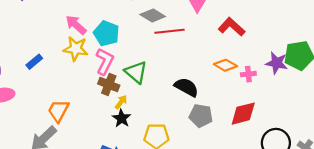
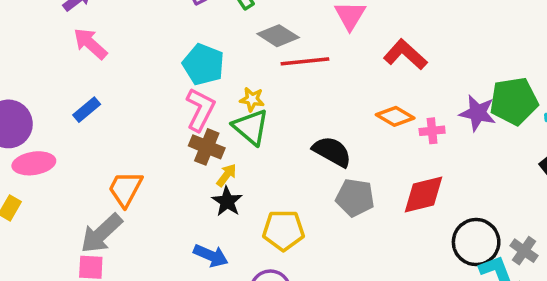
pink arrow: (76, 25) -> (90, 44), moved
yellow star: (76, 49) -> (252, 99), moved, size x0.6

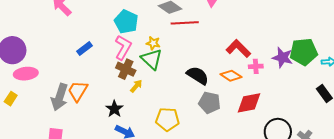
red L-shape: (405, 55) -> (238, 49), moved
blue rectangle: (87, 110) -> (84, 48), moved
orange diamond: (395, 116) -> (231, 76), moved
black star: (227, 201) -> (114, 109), moved
gray arrow: (101, 233) -> (60, 97), moved, turned -32

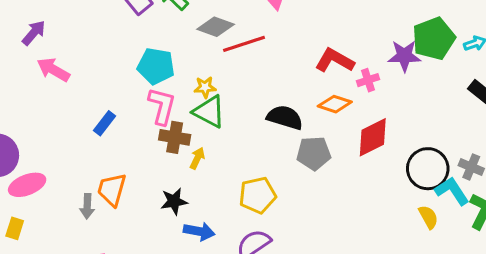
gray arrow: (60, 97) -> (87, 206), size x0.6
black star: (114, 109) -> (174, 201), turned -30

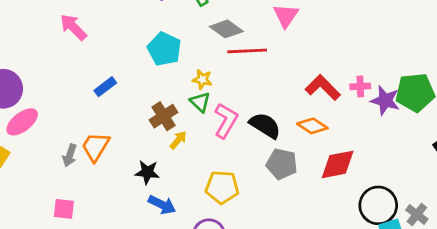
pink cross: (368, 80) -> (360, 86), moved
pink L-shape: (162, 106) -> (226, 121), moved
green triangle: (209, 112) -> (200, 102), size x0.7
brown cross: (175, 137) -> (163, 116), turned 32
pink ellipse: (27, 185) -> (22, 122), turned -32

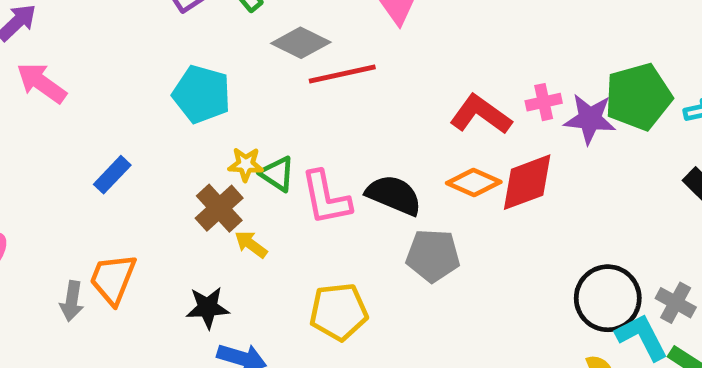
yellow star: (202, 79) -> (246, 164), moved
pink L-shape: (226, 121) -> (326, 198), turned 148
yellow arrow: (178, 140) -> (251, 244), turned -84
red diamond: (338, 164) -> (527, 182), moved

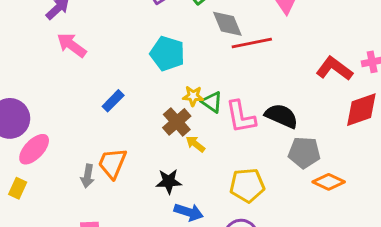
gray diamond: (301, 43) -> (227, 24), turned 40
orange diamond: (474, 183) -> (329, 182), moved

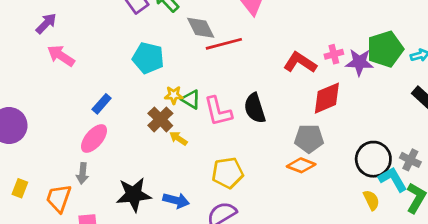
black semicircle: (281, 116) -> (255, 108), turned -128
pink ellipse: (34, 149) -> (94, 138), moved
gray pentagon: (304, 153) -> (309, 139), moved
orange trapezoid: (112, 163) -> (59, 198), moved
black star: (169, 181) -> (134, 195), moved, size x1.5

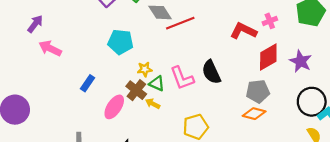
purple star: (359, 62) -> (301, 61), moved, turned 30
green triangle: (191, 99) -> (157, 83), moved
pink ellipse: (94, 138) -> (114, 107), moved

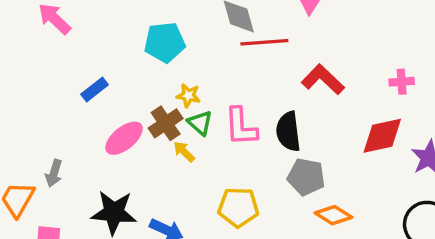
red L-shape: (243, 31) -> (323, 80), moved
cyan pentagon: (121, 42) -> (165, 42), turned -30
gray pentagon: (258, 91) -> (306, 177), moved

